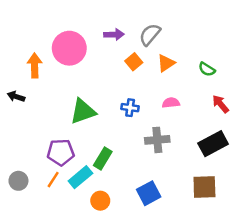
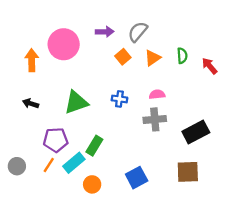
green semicircle: (207, 69) -> (182, 56), moved, turned -126
black arrow: (16, 97) -> (31, 104), moved
red arrow: (221, 104) -> (209, 66), moved
gray cross: (157, 140) -> (155, 119), moved

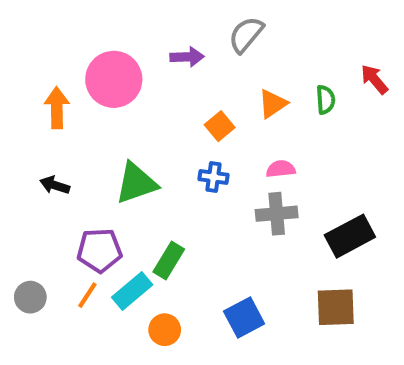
gray semicircle: (138, 32) -> (246, 35), moved
orange square: (123, 57) -> (220, 126), moved
red arrow: (209, 66) -> (374, 79), moved

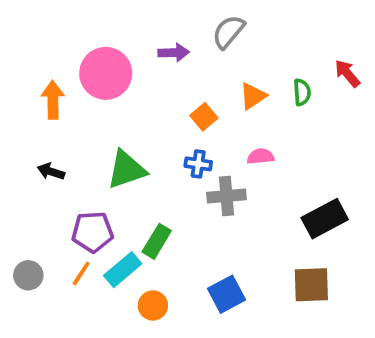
gray cross: (277, 214) -> (226, 196), moved

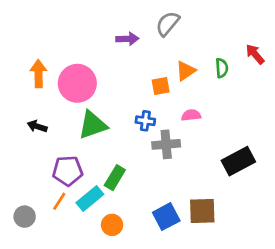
pink circle: (106, 73) -> (77, 83), moved
orange square: (204, 117) -> (161, 86), moved, turned 30
gray circle: (28, 275) -> (25, 217), moved
brown square: (311, 285) -> (202, 211), moved

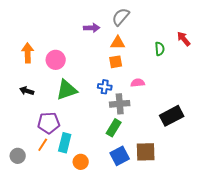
orange triangle: (186, 71) -> (118, 43), moved, turned 35
pink circle: (77, 83) -> (56, 60), size x0.7
green rectangle: (115, 178) -> (114, 128), moved
cyan rectangle: (90, 199) -> (65, 143), turned -36

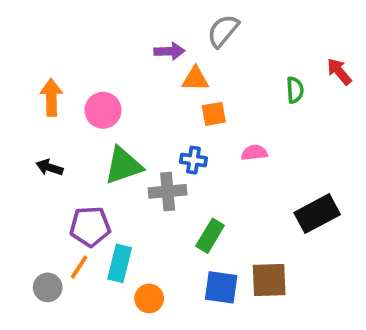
orange triangle: (118, 43) -> (195, 79), moved
gray cross: (120, 104) -> (168, 191), moved
gray circle: (18, 156) -> (48, 287), moved
blue square: (120, 156) -> (221, 287), turned 36

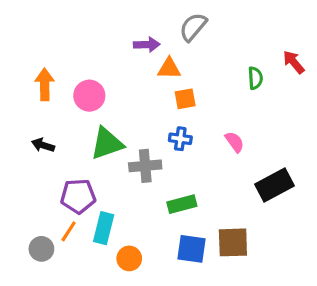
pink semicircle: (254, 153) -> (235, 142), moved, turned 60
blue cross: (193, 160) -> (180, 139), moved
green rectangle: (210, 236) -> (182, 204), turned 44

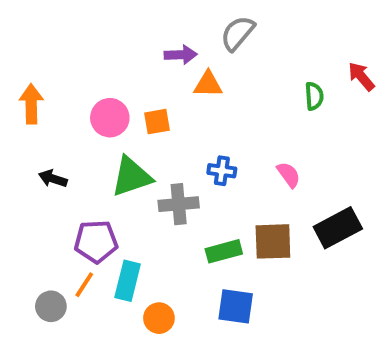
orange arrow: (45, 84) -> (31, 104), moved
orange square: (185, 99) -> (157, 122), moved
brown square: (233, 242) -> (273, 241), moved

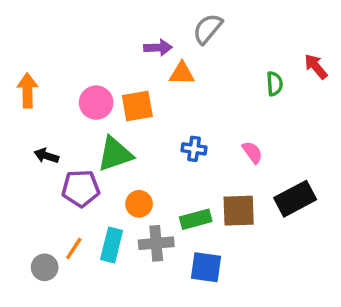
orange square: (157, 122) -> (137, 106), size x1.4
gray cross: (179, 204) -> (156, 243), moved
purple pentagon: (96, 241) -> (81, 188), moved
orange circle: (159, 318) -> (139, 204), moved

